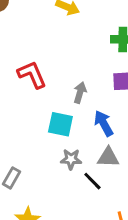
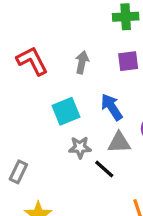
gray arrow: (80, 93) -> (82, 62), moved
cyan square: (60, 124) -> (66, 111), turned -30

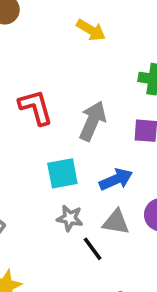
gray arrow: (82, 62) -> (93, 121), size x1.5
blue arrow: (112, 107) -> (116, 179), turned 88

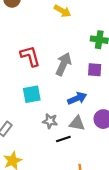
cyan square: (62, 173) -> (32, 94), moved
black line: (93, 249) -> (63, 139), turned -72

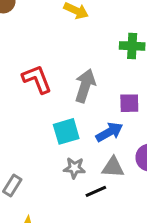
purple square: (95, 70) -> (129, 103), moved
cyan square: (32, 94) -> (66, 131), moved

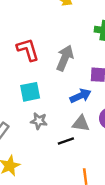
cyan square: (66, 131) -> (30, 92), moved
gray star: (74, 168) -> (39, 121), moved

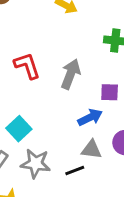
cyan square: (30, 92) -> (19, 129), moved, turned -30
gray star: (39, 121) -> (36, 163), moved, size x1.5

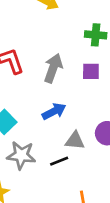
purple square: (110, 92) -> (91, 71), moved
blue arrow: (90, 117) -> (54, 111), moved

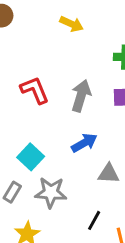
black line: (59, 161) -> (94, 220), moved, turned -36

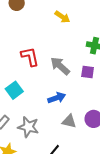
gray arrow: (81, 96) -> (60, 66), turned -75
cyan square: (31, 157) -> (14, 90), moved

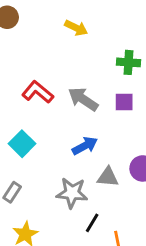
red L-shape: (30, 57) -> (38, 92), turned -30
gray star: (28, 127) -> (72, 193), moved

